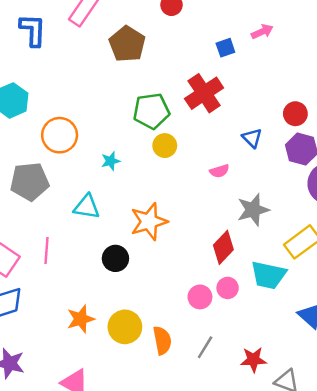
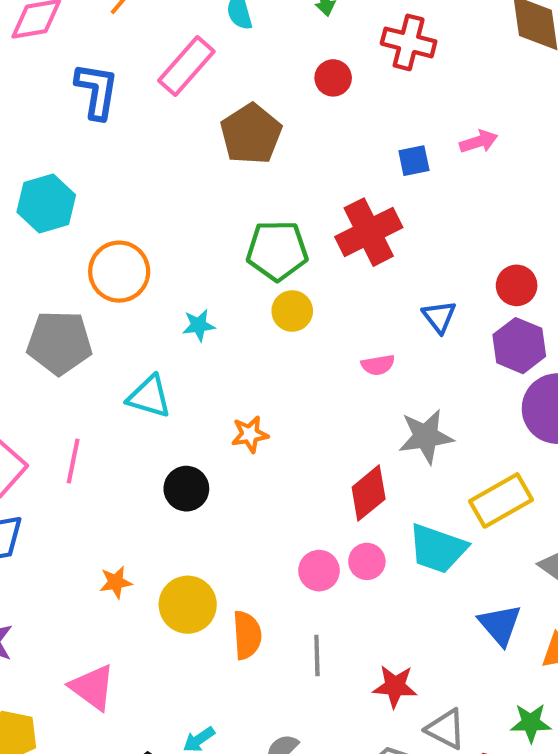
orange star: (149, 222) -> (250, 434), size x0.6
orange star: (81, 319) -> (116, 582), size x0.7
gray line: (205, 347) -> (317, 655), turned -40

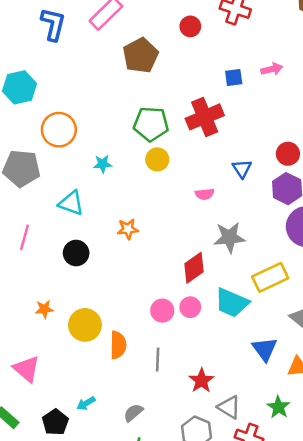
black circle: (186, 489) -> (76, 253), moved
red star: (395, 686) -> (201, 381), turned 30
green star: (531, 723) -> (278, 407), turned 30

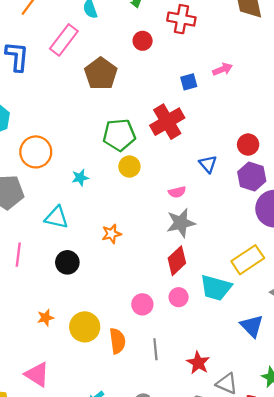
gray star: (229, 237) -> (181, 223), moved
pink circle: (162, 311) -> (142, 304), moved

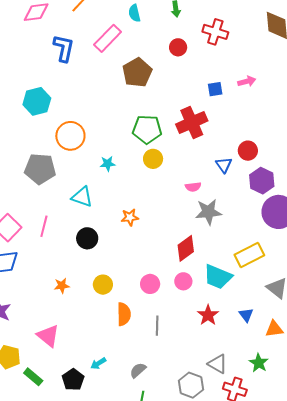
red circle: (248, 145) -> (248, 151), moved
gray star: (181, 223) -> (208, 212), moved
blue triangle: (252, 326) -> (246, 315), size x0.7
yellow circle: (85, 327) -> (103, 285), moved, size x0.7
red star: (198, 363) -> (208, 315), moved

